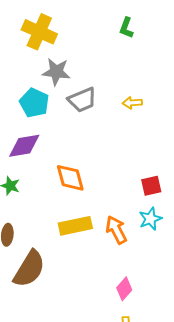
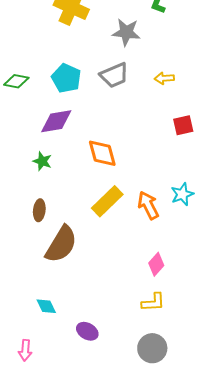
gray star: (56, 72) -> (126, 32), moved
red square: (151, 186) -> (183, 125), moved
yellow rectangle: (75, 226) -> (107, 201), turned -32

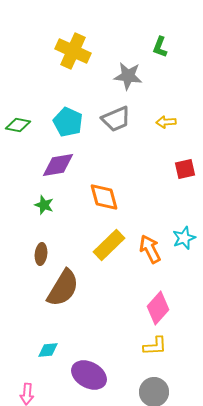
pink diamond: (156, 264) -> (158, 308), size x1.4
cyan diamond: (46, 306) -> (48, 350), turned -70
purple ellipse: (87, 331) -> (89, 375), size x1.6

